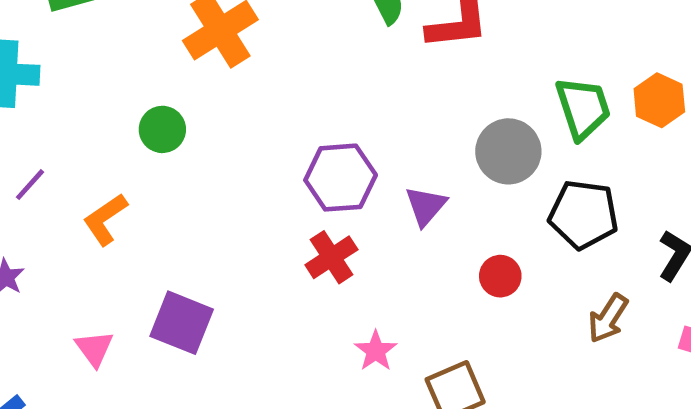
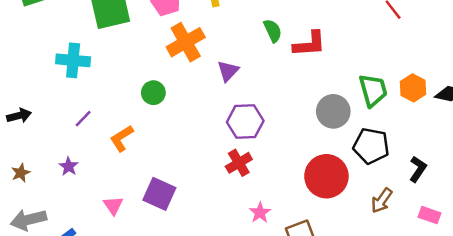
purple triangle: (426, 206) -> (228, 71), moved
red circle: (500, 276) -> (326, 176), size x2.0

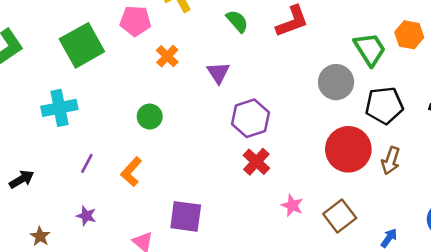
green semicircle: (273, 31) -> (237, 21), moved
orange cross: (186, 42) -> (167, 56), size x0.6
brown arrow: (382, 200) -> (391, 161), moved

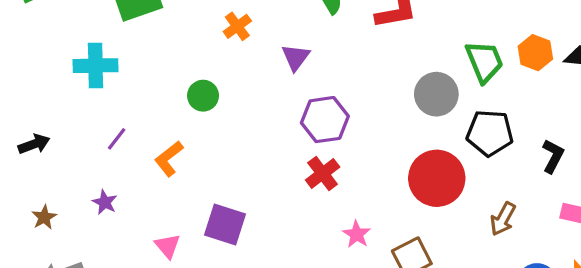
brown arrow: (391, 161) -> (503, 219), moved

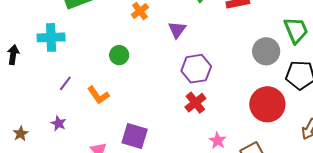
black arrow: (34, 144) -> (13, 55), moved, turned -60
orange L-shape: (169, 159) -> (98, 95), turned -85

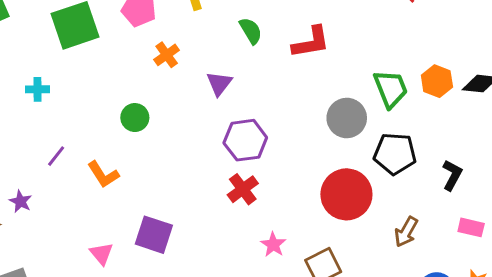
cyan cross: (51, 37) -> (37, 89), size x0.6
purple star: (59, 123) -> (21, 201), moved

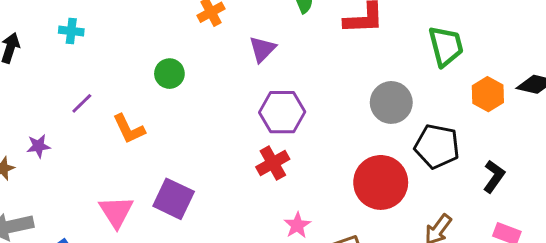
orange hexagon: (437, 81) -> (488, 94), moved
green trapezoid: (391, 89) -> (446, 46), moved
purple star: (21, 201) -> (38, 146), turned 30
pink triangle: (101, 254) -> (116, 212), size x1.4

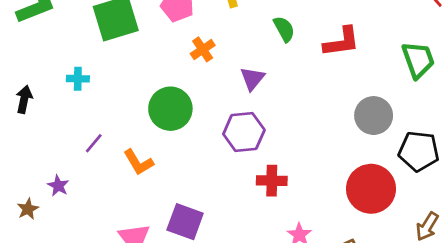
green circle: (169, 74) -> (170, 109), size x1.6
purple hexagon: (282, 112) -> (244, 132), moved
purple star: (38, 146) -> (58, 186), turned -30
red cross: (273, 163) -> (272, 181), turned 36

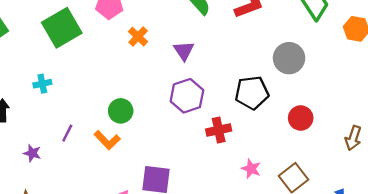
green circle: (170, 109) -> (121, 111), moved, size x0.7
black pentagon: (419, 151) -> (252, 93), moved
purple star: (58, 186) -> (32, 153), moved
red circle: (371, 189) -> (301, 118), size x0.6

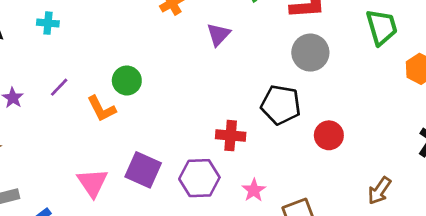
gray circle: (289, 58) -> (310, 53), moved
purple hexagon: (187, 96) -> (199, 178), moved
red circle: (301, 118) -> (329, 135), moved

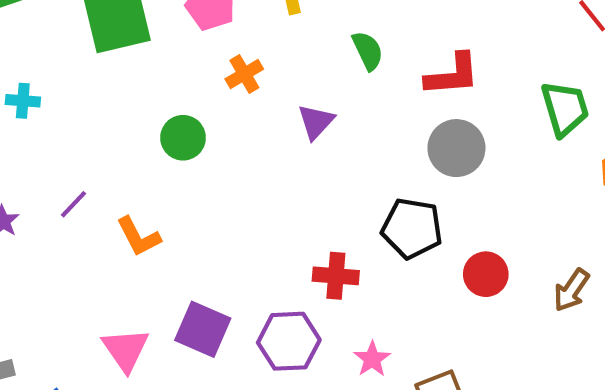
cyan cross: (48, 23) -> (23, 101), moved
green circle: (127, 80) -> (183, 138), moved
brown arrow: (379, 191) -> (571, 290), moved

